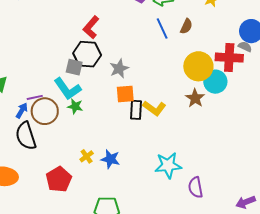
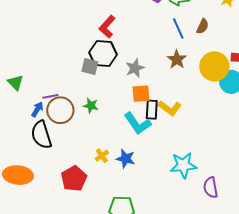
cyan L-shape: (67, 89) -> (138, 123), moved
brown star: (195, 98) -> (177, 59), moved

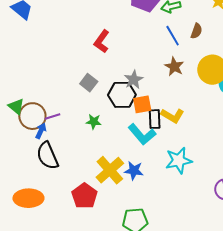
black hexagon: (103, 53) -> (122, 95), moved
gray square: (90, 66) -> (89, 83), turned 30
brown circle: (60, 110) -> (32, 116), moved
yellow cross: (102, 156) -> (110, 170), size x2.0
cyan star: (183, 165) -> (179, 160), moved

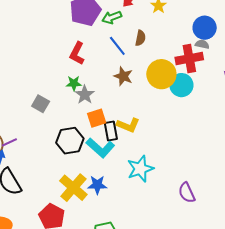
red L-shape: (102, 41) -> (77, 53), moved
black hexagon: (122, 95) -> (70, 141), moved
green star: (94, 122) -> (74, 83), moved

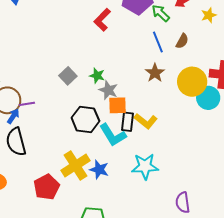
green arrow: (112, 17) -> (161, 13), turned 48
red L-shape: (77, 53) -> (102, 20), moved
green star: (74, 83) -> (97, 76), moved
gray star: (85, 95) -> (108, 90), moved, turned -30

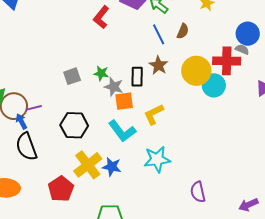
gray square: (68, 76) -> (72, 76), turned 30
blue arrow: (13, 116) -> (21, 121), turned -56
black hexagon: (85, 119) -> (74, 125), moved
yellow L-shape: (146, 121) -> (154, 114), turned 120
black rectangle: (127, 122) -> (137, 77), moved

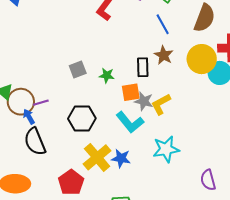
brown semicircle: (183, 31) -> (205, 18), moved, size x1.8
green star: (101, 73) -> (107, 75), moved
gray star: (114, 87) -> (144, 101), moved

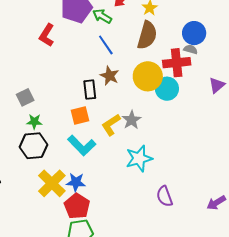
green star: (107, 75) -> (34, 122), moved
gray star: (144, 101) -> (132, 120), moved, turned 30
cyan star: (166, 149) -> (139, 158), moved
red pentagon: (71, 182) -> (77, 206), moved

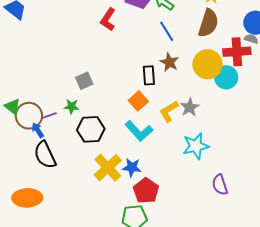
orange square: (80, 116) -> (138, 101), turned -30
green star: (34, 122) -> (72, 106), moved
red pentagon: (77, 206) -> (146, 191), moved

